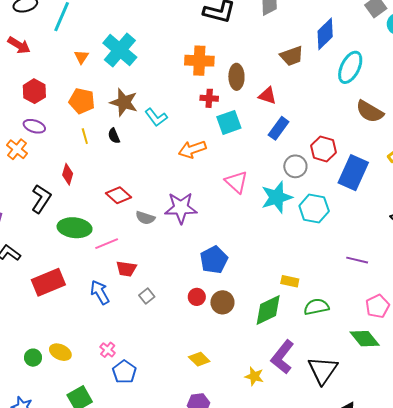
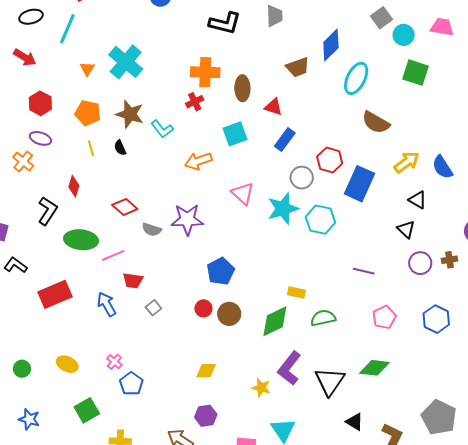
red cross: (209, 98) -> (195, 102), moved, turned -30
green diamond: (365, 339) -> (375, 368), moved, turned -44
green circle: (33, 358) -> (22, 369), moved
yellow diamond: (199, 359) -> (206, 371), turned -45

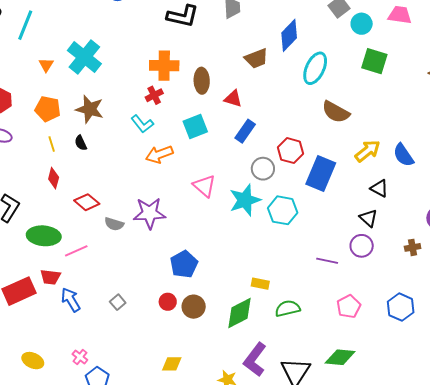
cyan L-shape: (162, 129) -> (142, 124), moved
red diamond: (74, 186) -> (54, 178), moved
purple circle: (420, 263) -> (362, 246), moved
red trapezoid: (133, 281) -> (50, 277), moved

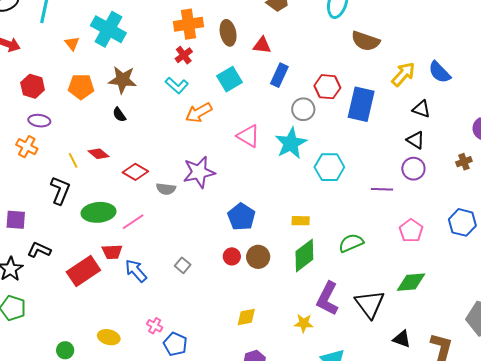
yellow line: (52, 144) -> (73, 160), moved
red diamond: (54, 178) -> (98, 154), turned -55
cyan hexagon: (283, 210) -> (329, 167), moved
yellow rectangle: (260, 284) -> (301, 221), moved

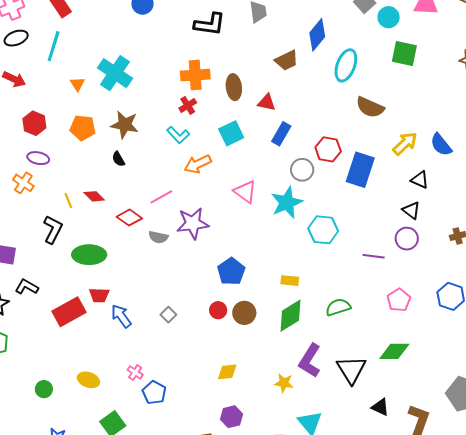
pink line: (133, 222) -> (161, 197), moved

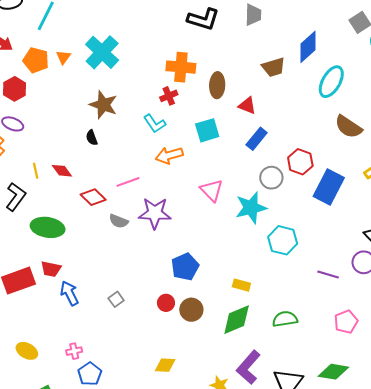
orange pentagon: (83, 128) -> (36, 60), moved
pink cross: (135, 372) -> (74, 351), turned 35

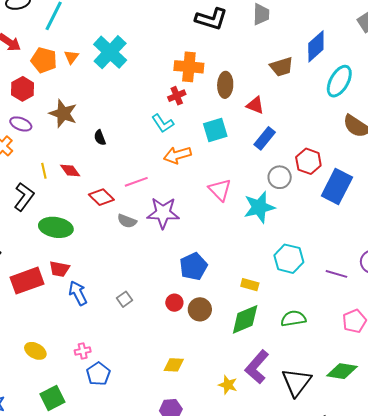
brown star: (103, 105) -> (63, 113), moved
cyan hexagon: (283, 240) -> (289, 259), moved

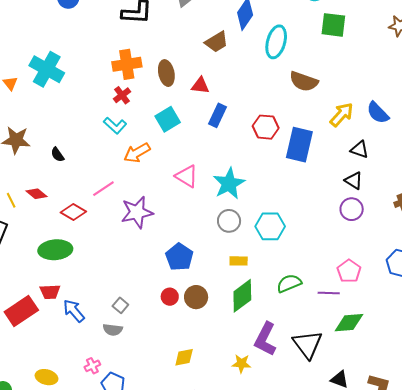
gray circle: (280, 177) -> (229, 221), moved
gray semicircle: (127, 221) -> (113, 330), moved
green ellipse: (56, 227) -> (55, 250), moved
purple line: (336, 274) -> (329, 293), moved

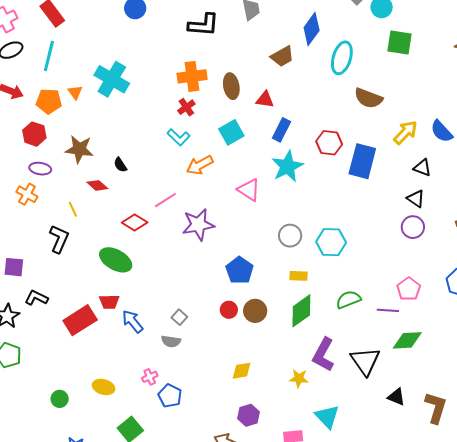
cyan star: (229, 184) -> (287, 166), moved
red diamond: (37, 194) -> (97, 185), moved
green ellipse: (55, 250) -> (116, 260), turned 32

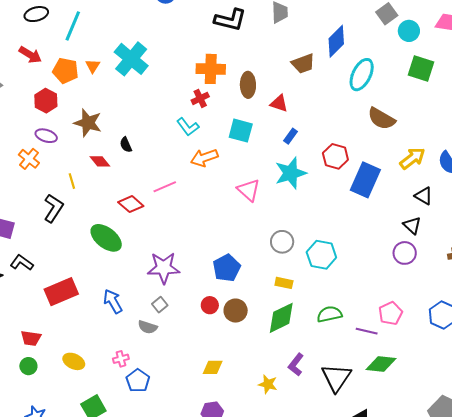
blue rectangle: (281, 130) -> (290, 136), size x0.7
cyan square: (231, 132) -> (241, 131), turned 35
purple star: (198, 225) -> (164, 268), moved
red trapezoid: (109, 302) -> (31, 338), moved
purple L-shape: (323, 355) -> (296, 365), size x0.7

